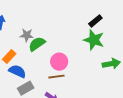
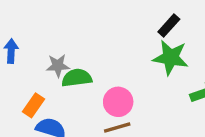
green semicircle: (37, 44) -> (77, 78), turned 36

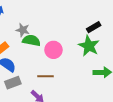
pink circle: (118, 102) -> (53, 50), moved

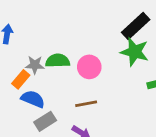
black rectangle: (94, 27) -> (136, 26), size x1.5
gray star: (23, 30) -> (35, 65), moved

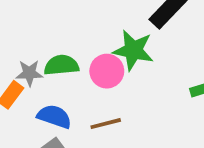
green star: (135, 52) -> (133, 50), moved
blue semicircle: (33, 99) -> (54, 117), moved

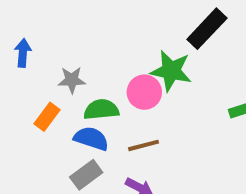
green semicircle: (61, 65) -> (101, 110), moved
gray star: (29, 73) -> (72, 80), moved

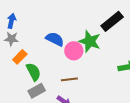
gray star: (72, 80) -> (11, 39), moved
green semicircle: (101, 110) -> (33, 72), moved, turned 60
blue semicircle: (91, 139) -> (55, 39), moved

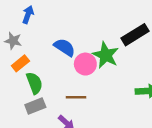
blue arrow: (12, 21) -> (28, 15), moved

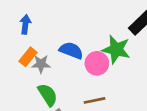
gray star: (13, 41) -> (41, 64), moved
orange rectangle: (20, 63) -> (28, 57), moved

